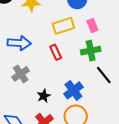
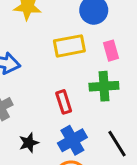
red rectangle: (56, 52) -> (64, 102), moved
black line: (104, 75) -> (117, 144), moved

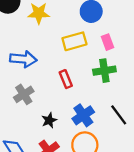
red rectangle: (64, 102) -> (66, 79), moved

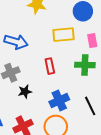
black star: (49, 120) -> (25, 92), moved

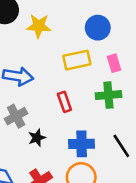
blue cross: (59, 101) -> (82, 144), turned 30

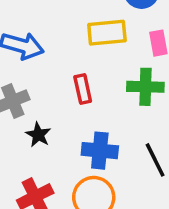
black star: (37, 138) -> (38, 135), turned -30

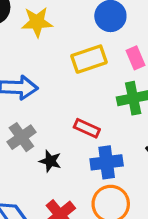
red rectangle: (83, 89) -> (87, 128), moved, turned -40

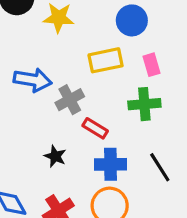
gray cross: (21, 137) -> (70, 100), moved

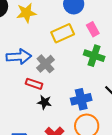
green cross: (144, 104) -> (94, 56), turned 36
red rectangle: (95, 128) -> (34, 84), moved

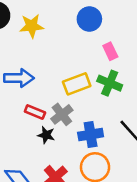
yellow rectangle: (63, 33) -> (77, 84), moved
gray cross: (45, 64) -> (62, 114), moved

